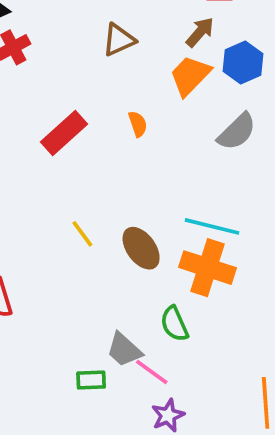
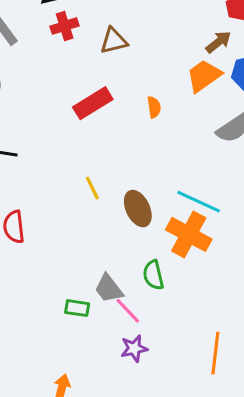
brown triangle: (119, 40) -> (114, 41), moved

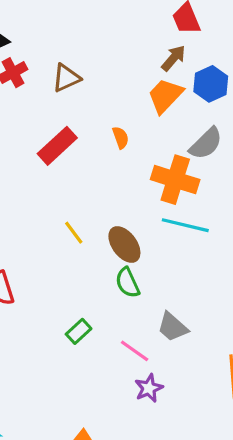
orange cross: (189, 234) -> (175, 180), moved
green semicircle: (153, 275) -> (127, 283), moved
gray trapezoid: (109, 288) -> (173, 327), moved
green rectangle: (77, 308) -> (79, 331), moved, turned -40

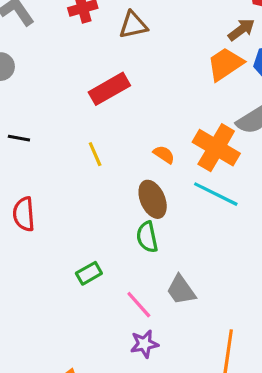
orange semicircle: (121, 138) -> (164, 154), moved, turned -50
yellow line: (74, 233) -> (95, 154), moved

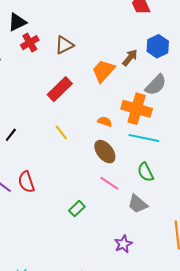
brown arrow: (241, 30) -> (130, 58), moved
orange trapezoid: (225, 64) -> (103, 71), moved
black line: (19, 138) -> (11, 135), turned -48
green semicircle: (147, 237) -> (145, 172), moved
pink line: (139, 305) -> (109, 183), moved

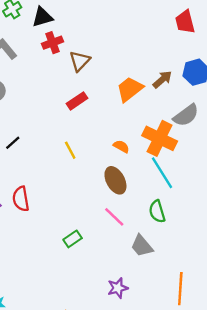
brown triangle: (64, 45) -> (80, 61), moved, turned -30
red rectangle: (60, 89) -> (77, 101), size x0.7
cyan line: (144, 138) -> (162, 173), turned 36

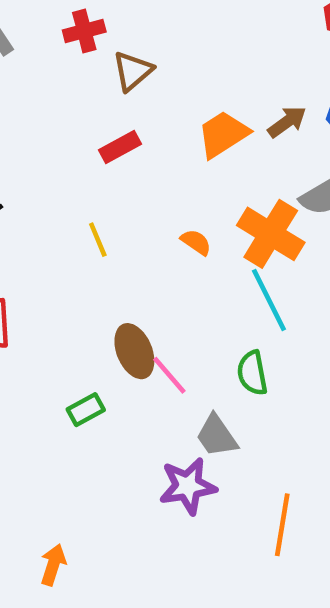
brown ellipse: (115, 180) -> (134, 351), moved
purple star: (118, 288) -> (188, 486), moved, size x1.4

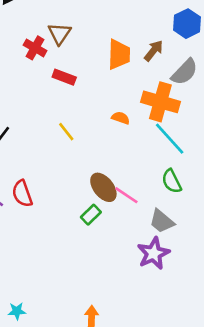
red cross: (84, 31) -> (35, 48), moved, turned -30
brown arrow: (287, 122) -> (154, 51), moved
orange trapezoid: (223, 134) -> (119, 54), turned 140
red rectangle: (120, 147) -> (64, 77), turned 65
green rectangle: (86, 410) -> (91, 215), moved

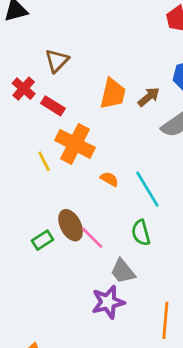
red cross: (35, 48) -> (24, 89), moved
orange cross: (160, 102) -> (75, 144), moved
orange semicircle: (121, 118) -> (109, 179), moved
green rectangle: (91, 215) -> (42, 240), moved

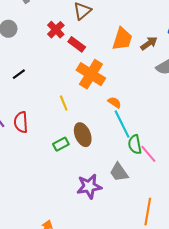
yellow line: (44, 161) -> (64, 103), moved
cyan line: (147, 189) -> (122, 124), moved
pink line: (92, 238) -> (148, 154), moved
purple star: (108, 302) -> (89, 186), moved

